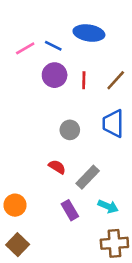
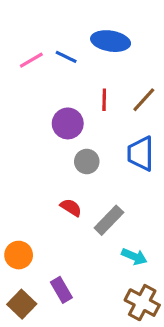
purple circle: (55, 75) -> (68, 123), moved
purple rectangle: (70, 210) -> (61, 290), moved
brown cross: (114, 243) -> (142, 303), turned 32

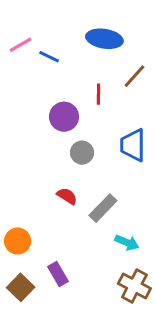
blue line: (66, 57) -> (49, 57), moved
pink line: (31, 60) -> (21, 45), moved
brown line: (144, 100) -> (134, 76), moved

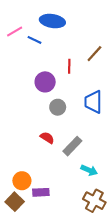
blue ellipse: (104, 39) -> (52, 21), moved
orange circle: (18, 241) -> (22, 181), moved
purple rectangle: (58, 274) -> (41, 192), turned -63

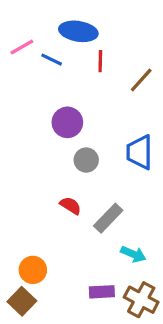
red line: (69, 66) -> (100, 61), moved
purple rectangle: (41, 192) -> (102, 292), moved

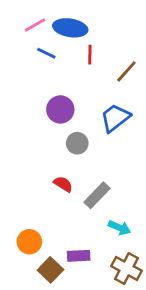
pink line: (22, 47) -> (35, 25), moved
blue trapezoid: (140, 152) -> (115, 118), moved, turned 52
purple rectangle: (102, 292) -> (79, 256), moved
brown square: (22, 301) -> (50, 270), moved

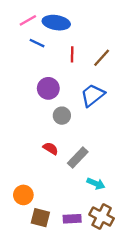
red line: (90, 55) -> (72, 54), moved
purple rectangle: (79, 256) -> (72, 219), moved
brown square: (50, 270) -> (40, 218), turned -30

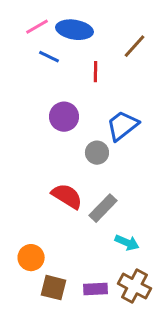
brown line: (102, 58) -> (134, 46), moved
gray circle: (62, 116) -> (97, 153), moved
red semicircle: (51, 148) -> (67, 196), size x1.5

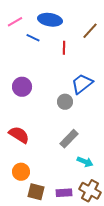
pink line: (37, 27) -> (15, 22), moved
purple circle: (64, 117) -> (22, 87), moved
red semicircle: (67, 196) -> (19, 135), moved

